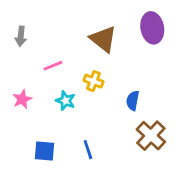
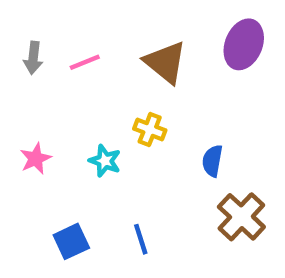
purple ellipse: (152, 28) -> (244, 44), turned 32
pink line: (53, 66) -> (85, 62), moved
blue square: (45, 151) -> (71, 241), turned -30

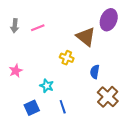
brown triangle: (165, 62) -> (86, 37), moved
cyan star: (105, 161) -> (47, 86), moved

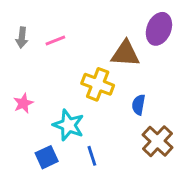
brown triangle: (86, 37) -> (125, 54), turned -35
yellow cross: (67, 58) -> (98, 84), size x1.5
cyan star: (47, 86) -> (69, 125), size x1.5

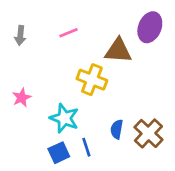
pink line: (55, 41) -> (68, 33), moved
blue semicircle: (139, 105) -> (117, 129), moved
blue square: (47, 157) -> (59, 153), moved

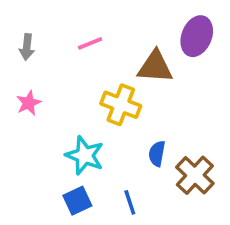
pink star: (22, 98) -> (29, 103), moved
blue semicircle: (117, 129) -> (157, 154), moved
blue line: (86, 147) -> (130, 202), moved

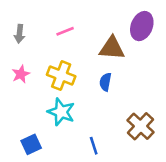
yellow cross: (121, 105) -> (61, 75), moved
blue semicircle: (157, 154) -> (105, 82), moved
blue square: (77, 201) -> (31, 144), moved

